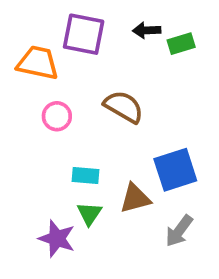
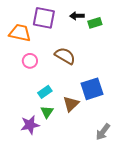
cyan rectangle: (86, 175) -> (45, 92), turned -40
brown triangle: (135, 198) -> (71, 104), turned -30
gray arrow: (179, 231) -> (103, 132), moved
purple star: (57, 239) -> (30, 125), turned -30

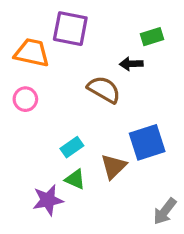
black arrow: (77, 16) -> (131, 64), moved
pink circle: (30, 61) -> (25, 99), moved
green triangle: (47, 112) -> (75, 179), turned -40

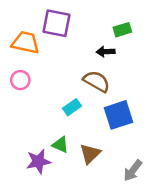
brown semicircle: (104, 90) -> (97, 81), moved
cyan rectangle: (72, 147) -> (72, 107), moved
brown triangle: (114, 166) -> (90, 154), moved

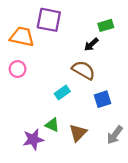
black arrow: (106, 52) -> (91, 44), turned -40
blue square: (118, 115) -> (102, 99), size x0.7
gray arrow: (133, 171) -> (115, 135), moved

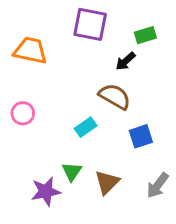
purple square: (49, 20) -> (90, 24), moved
pink circle: (18, 69) -> (23, 113), moved
green triangle: (52, 125) -> (72, 172), turned 40

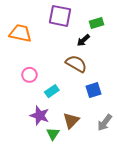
pink circle: (23, 113) -> (29, 75), moved
cyan rectangle: (86, 127) -> (52, 91), moved
green triangle: (72, 172) -> (53, 134), moved
purple star: (46, 191) -> (40, 116), moved, turned 30

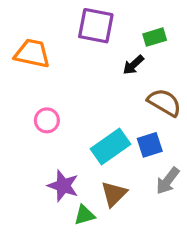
brown semicircle: (76, 64) -> (164, 102), moved
cyan rectangle: (52, 91) -> (111, 146), moved, size x1.6
gray arrow: (105, 123) -> (168, 181), moved
green triangle: (53, 134) -> (84, 215), turned 40

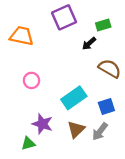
purple square: (96, 26) -> (64, 17), turned -35
blue square: (150, 145) -> (106, 106), moved
gray arrow: (168, 181) -> (100, 131), moved
green triangle: (84, 215) -> (28, 143), moved

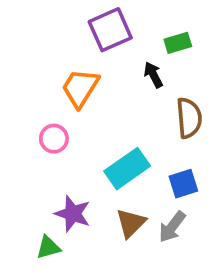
orange trapezoid: (22, 36) -> (80, 88), moved, turned -70
black arrow: (89, 43) -> (153, 75), turned 104
brown semicircle: (110, 68) -> (189, 118), turned 55

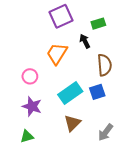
orange trapezoid: (80, 88) -> (57, 54), moved
blue square: (183, 184) -> (97, 92), moved
purple star: (73, 214) -> (32, 106), moved
gray arrow: (172, 227) -> (106, 132), moved

